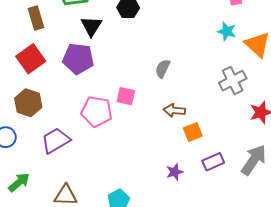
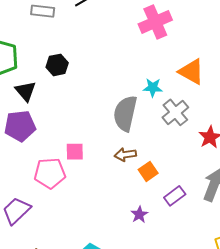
cyan star: (227, 31) -> (153, 88), moved
gray semicircle: (163, 69) -> (125, 113), moved, size x1.8

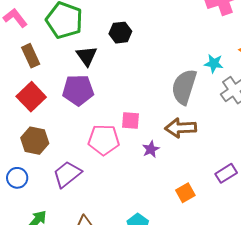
brown arrow: (125, 155) -> (181, 128), size x1.4
orange square: (148, 171) -> (185, 193), moved
purple star: (139, 215) -> (151, 149), moved

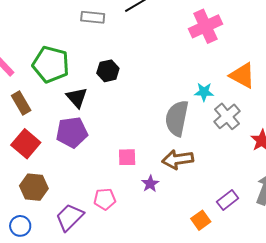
pink pentagon: (104, 140) -> (105, 199), moved, size x0.7
orange square: (185, 193) -> (201, 220), moved

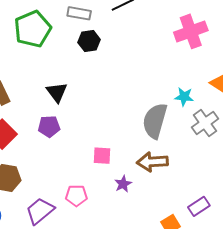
green pentagon: (51, 64) -> (33, 29), moved, turned 30
black hexagon: (108, 71) -> (89, 41), moved
purple pentagon: (72, 132) -> (49, 126), size x0.7

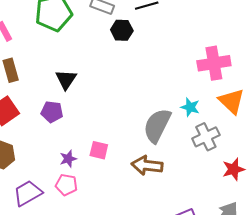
pink cross: (191, 31) -> (214, 63), moved
black hexagon: (89, 41) -> (122, 30), moved
purple star: (123, 184) -> (68, 159), moved

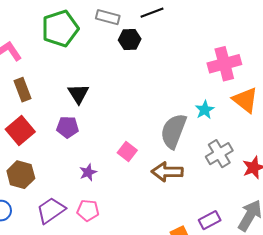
cyan star: (190, 107) -> (205, 110), turned 30
gray cross: (206, 137) -> (219, 154), moved
pink square: (99, 150) -> (127, 151), moved, turned 30
pink pentagon: (66, 185) -> (88, 210), moved

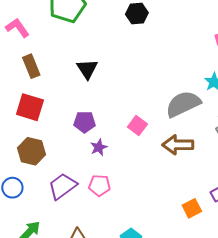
purple pentagon: (68, 127) -> (84, 122), moved
red square: (20, 130) -> (30, 107), turned -32
gray semicircle: (173, 131) -> (183, 104), turned 45

